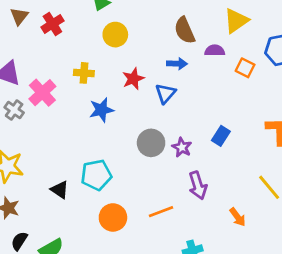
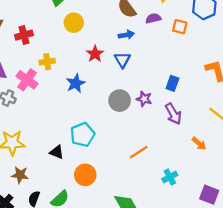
red cross: (52, 24) -> (24, 35), moved, turned 30
yellow cross: (84, 73) -> (47, 62), moved
purple arrow: (198, 185) -> (173, 114), moved
orange circle: (113, 217) -> (85, 175), moved

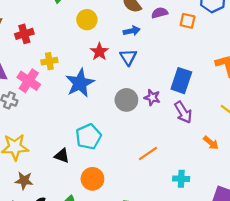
yellow circle: (74, 23) -> (87, 20), moved
blue star: (76, 83) -> (80, 83), size x1.4
blue rectangle: (172, 83) -> (181, 81), size x1.5
cyan cross: (170, 177) -> (181, 179), turned 32

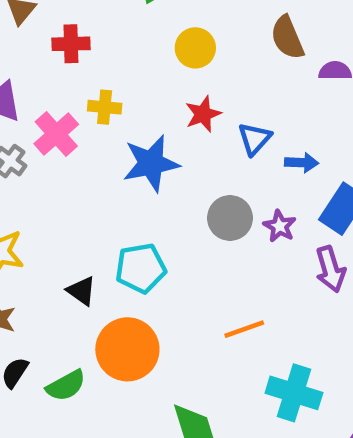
blue arrow: (132, 31) -> (302, 163), moved
orange circle: (92, 179) -> (127, 349), size x1.4
cyan cross: (181, 179) -> (294, 393), size x1.6

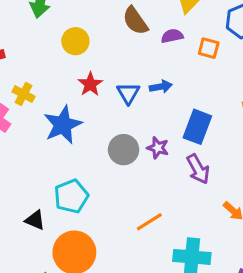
yellow cross: (105, 107) -> (24, 94), turned 35
blue arrow: (302, 163) -> (161, 87), moved

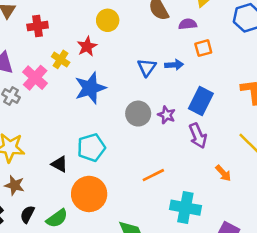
orange square: (209, 48) -> (203, 48), moved, turned -36
red star: (90, 84) -> (87, 46), moved

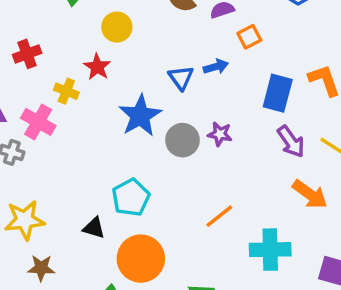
blue star: (90, 88) -> (140, 116), moved
blue rectangle: (201, 101) -> (278, 93), moved
purple arrow: (198, 136) -> (291, 142), moved
orange arrow: (223, 173) -> (310, 194), size x1.5

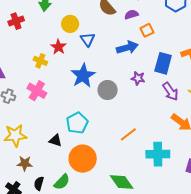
red cross: (27, 54) -> (16, 21), moved
blue arrow: (216, 67) -> (127, 48), size x1.5
blue triangle: (181, 78) -> (88, 39), moved
pink cross: (38, 122) -> (37, 91), moved
purple star: (220, 134) -> (138, 78), moved

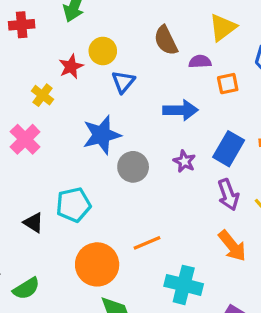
orange square: (147, 30) -> (228, 84), moved
red star: (58, 47) -> (71, 67), moved
orange circle: (83, 159) -> (97, 264), moved

